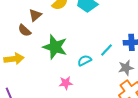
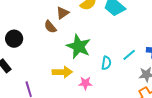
yellow arrow: (14, 59) -> (62, 72), moved
cyan semicircle: (85, 60) -> (106, 63), turned 120

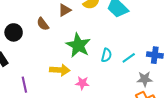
brown semicircle: (50, 27) -> (43, 24), moved
cyan semicircle: (106, 63) -> (106, 55), moved

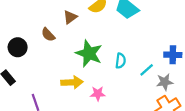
cyan line: (129, 58) -> (147, 70), moved

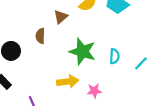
brown semicircle: (48, 35) -> (40, 36), turned 48

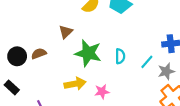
brown triangle: (61, 17) -> (66, 32), moved
brown semicircle: (40, 36) -> (39, 54), moved, turned 72

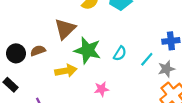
brown triangle: (66, 32) -> (65, 29), size x1.5
cyan semicircle: (120, 56) -> (120, 53), turned 32
yellow arrow: (75, 84) -> (66, 71), moved

